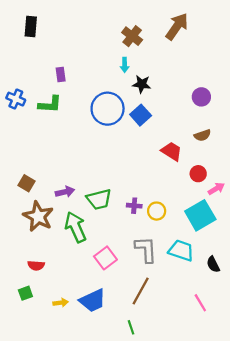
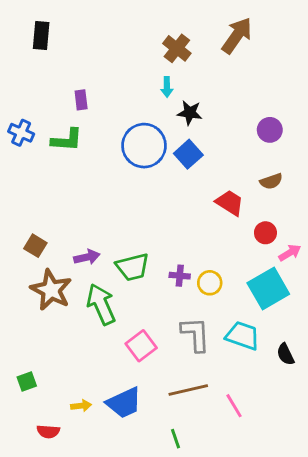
red semicircle: (36, 265) -> (48, 431), moved
brown line: (141, 291) -> (188, 390), turned 48
green square: (25, 293) -> (27, 381), moved
pink line: (200, 303) -> (234, 406), moved

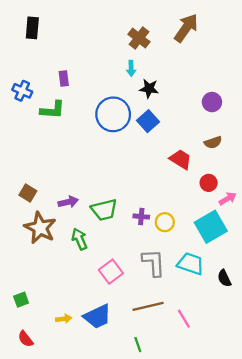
blue cross: (21, 133) -> (22, 91), moved
green arrow: (101, 304) -> (79, 239), size x0.7
red semicircle: (48, 431) -> (26, 339), moved, turned 48

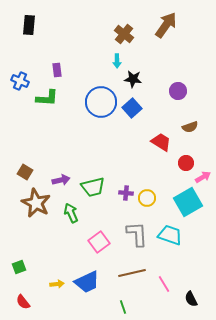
purple circle: (212, 102) -> (178, 91), moved
black semicircle: (224, 278) -> (191, 299), moved

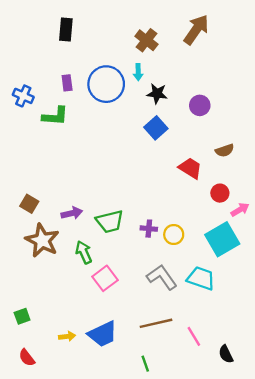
black rectangle: (29, 25) -> (66, 30), moved
purple circle: (178, 91) -> (200, 105), moved
blue circle: (101, 102) -> (106, 84), moved
gray L-shape: (137, 234) -> (162, 277), turned -32
pink square: (99, 242) -> (105, 278), moved

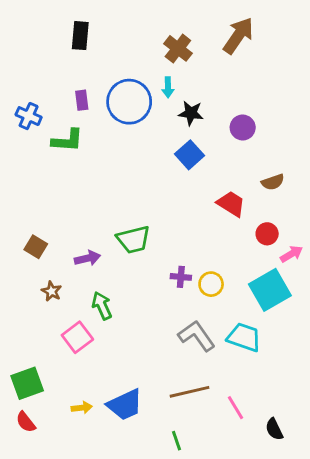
green trapezoid: (110, 221) -> (133, 240), moved
brown star: (42, 240) -> (52, 291), size x0.5
pink square: (105, 278) -> (77, 337), moved
green square: (22, 316) -> (27, 383), size x1.6
red semicircle: (27, 358) -> (26, 422), moved

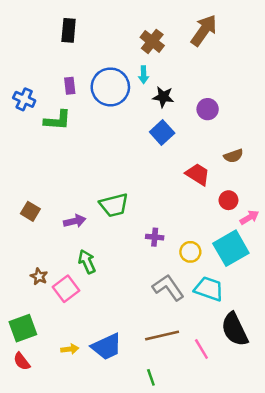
yellow circle: (211, 284) -> (190, 252), moved
brown star: (52, 291) -> (39, 276), moved
black semicircle: (274, 429) -> (235, 329), moved, size x1.8

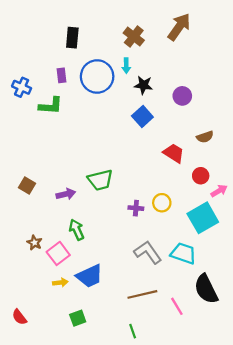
black rectangle: (69, 30) -> (72, 38), moved
yellow circle: (190, 252) -> (162, 203), moved
green square: (23, 328) -> (78, 318), moved, size x0.7
blue trapezoid: (107, 347) -> (90, 276), moved
yellow arrow: (70, 349) -> (60, 283), moved

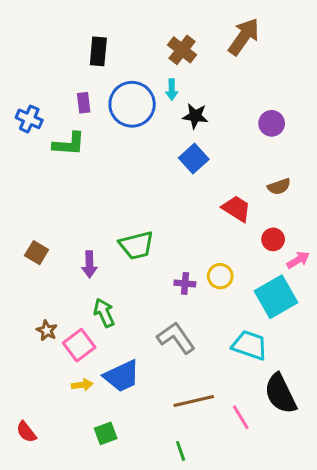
purple circle: (182, 96) -> (272, 123), moved
purple arrow: (66, 194) -> (89, 264), turned 102
gray L-shape: (148, 252) -> (176, 338), moved

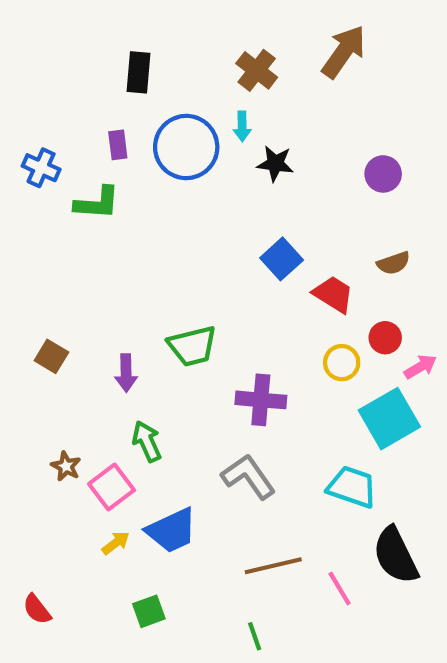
blue square: (194, 159) -> (282, 259), moved
yellow circle: (220, 276) -> (342, 363), moved
purple cross: (185, 283) -> (261, 400), size x1.6
yellow arrow: (82, 385) -> (116, 543), turned -30

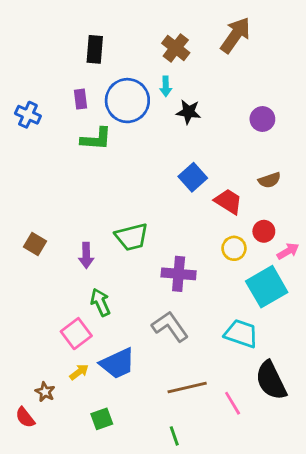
green L-shape: (97, 203) -> (96, 139), moved
brown star: (66, 466) -> (45, 392), moved

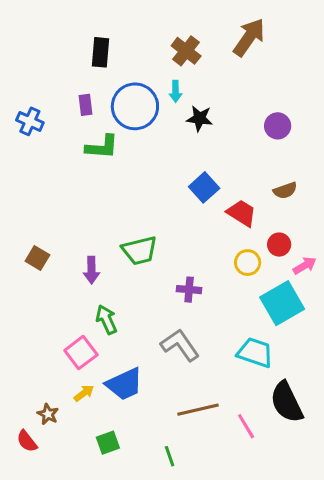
purple cross: (179, 274) -> (189, 290), size x0.7
green line: (174, 436) -> (170, 456), moved

